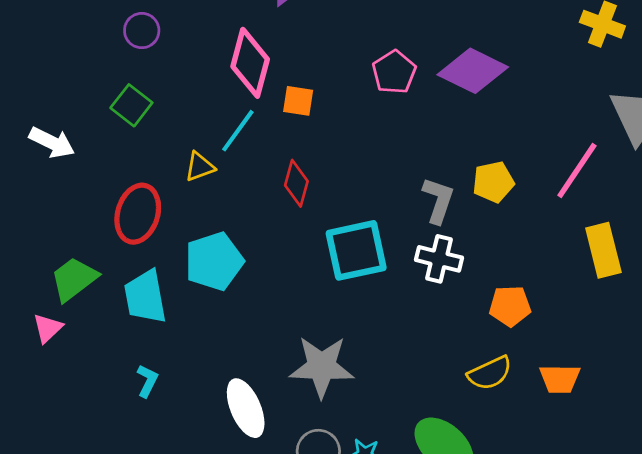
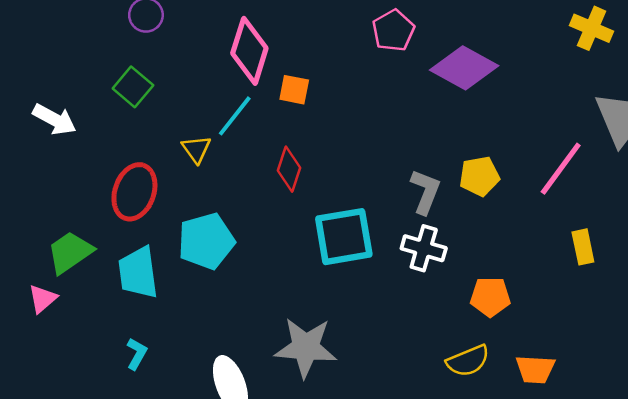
pink pentagon: (394, 72) -> (393, 30), moved
yellow triangle: (200, 167) -> (196, 149), turned -48
yellow rectangle: (603, 250) -> (583, 247), size x0.7

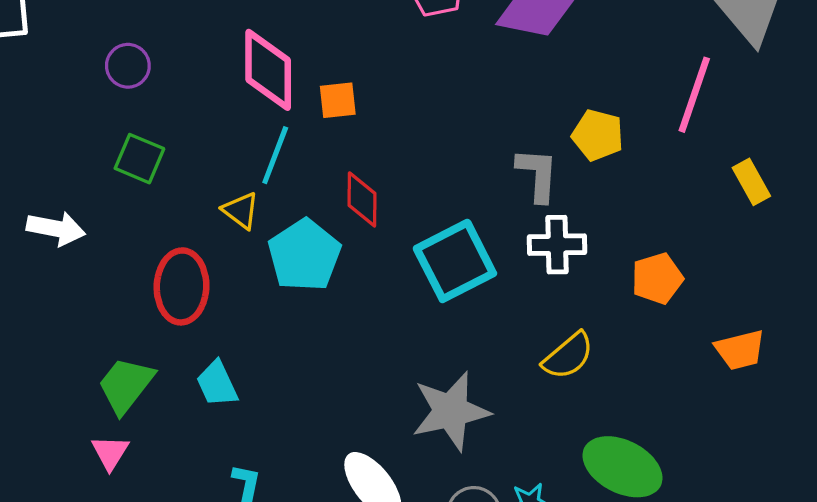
yellow pentagon: (479, 176) -> (598, 135), turned -30
cyan pentagon: (206, 241) -> (304, 255), moved
cyan trapezoid: (138, 273) -> (217, 384), size x0.7
yellow semicircle: (468, 361) -> (568, 356), moved

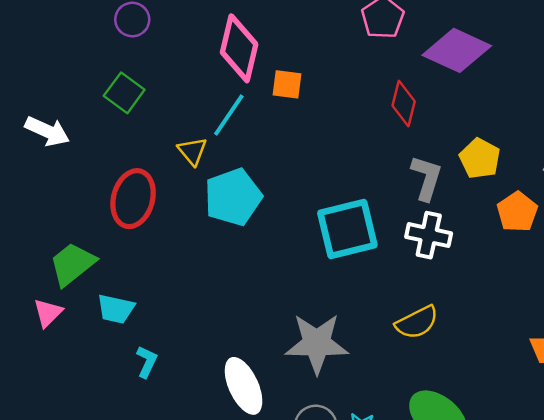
red diamond: (362, 199) -> (404, 103), moved
orange pentagon: (657, 278) -> (517, 212), moved, turned -30
cyan trapezoid: (217, 384) -> (116, 309), moved, turned -66

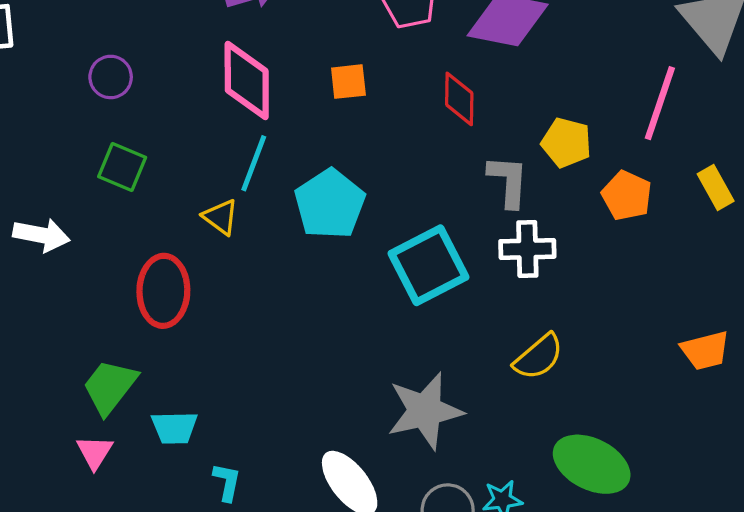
orange square: (287, 84) -> (348, 82), moved
cyan pentagon: (233, 197) -> (330, 204), moved

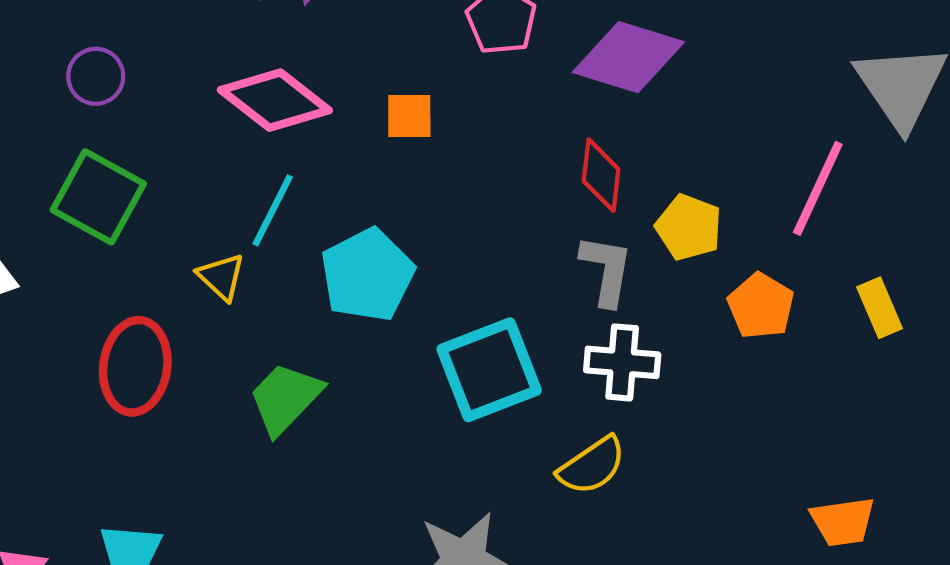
pink diamond: (247, 81) -> (275, 100), turned -58
red diamond: (459, 99) -> (601, 175), moved
green square: (122, 167) -> (98, 197), size x1.4
yellow semicircle: (539, 357) -> (592, 466), moved
green trapezoid: (110, 387) -> (285, 398), moved

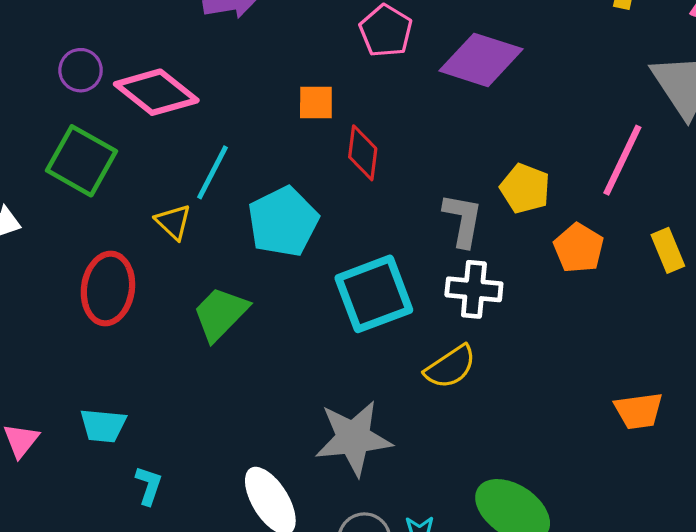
pink diamond: (275, 100) -> (156, 92), moved
red diamond: (601, 175) -> (363, 153), moved

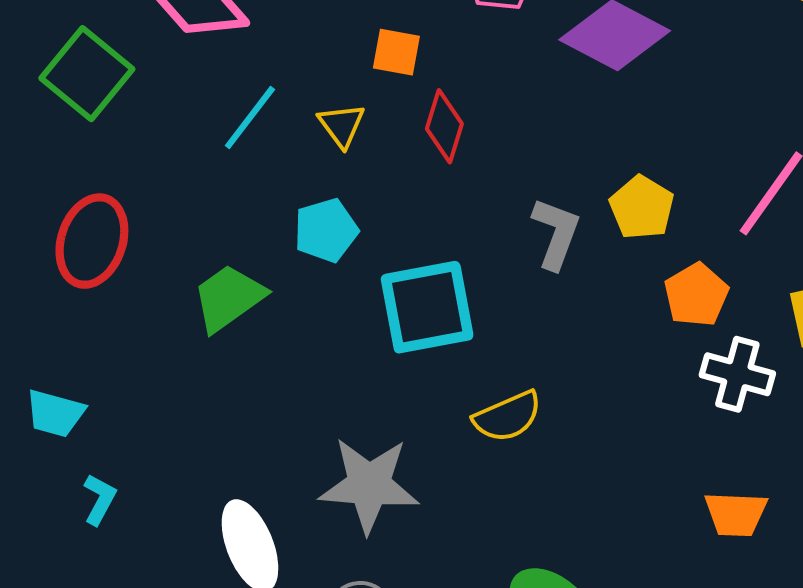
yellow triangle: (173, 222) -> (342, 125), moved
cyan pentagon: (283, 222) -> (326, 230), moved, size x0.7
white cross: (474, 289) -> (737, 374), moved

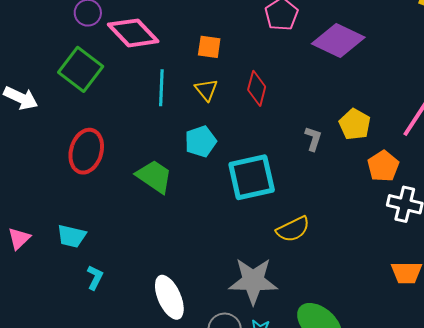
orange square: (396, 52) -> (209, 47), moved
cyan line: (250, 117) -> (161, 88), turned -33
gray L-shape: (556, 233) -> (313, 139), size x0.7
green trapezoid: (229, 298) -> (154, 176), turned 72
gray star: (369, 485) -> (253, 281), moved

